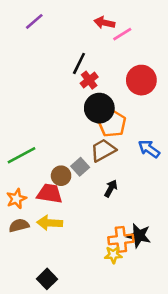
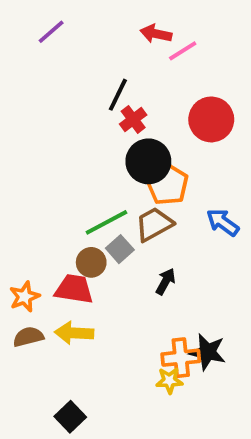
green line: (22, 155) -> (106, 222), moved

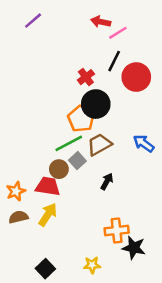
black line: (118, 95) -> (114, 61), moved
orange pentagon: (167, 184) -> (81, 119), moved
yellow arrow: (74, 333) -> (48, 215), turned 120
black star: (207, 352) -> (134, 248), moved
yellow star: (169, 381) -> (92, 265), moved

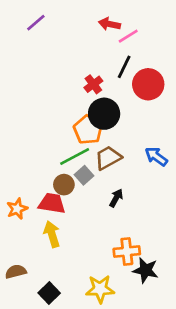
yellow arrow: (48, 215) -> (52, 234), turned -50
brown semicircle: (18, 217) -> (16, 272), moved
yellow star: (92, 265) -> (100, 289), size x1.5

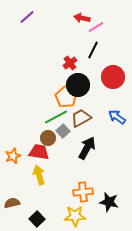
red circle: (148, 84) -> (113, 77), moved
black arrow: (116, 198) -> (87, 148), size x1.6
orange cross: (127, 251) -> (83, 192), moved

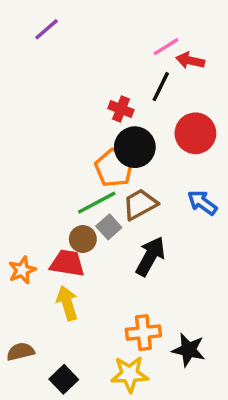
red arrow: (82, 18) -> (190, 61), moved
red cross: (70, 63) -> (121, 109), turned -32

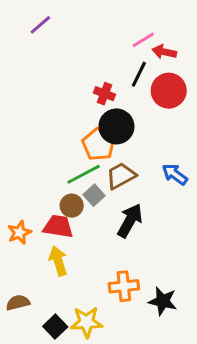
red circle: (195, 133) -> (169, 91), moved
yellow star: (130, 374) -> (87, 322), moved

